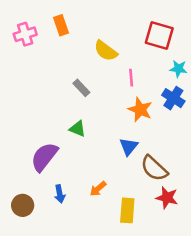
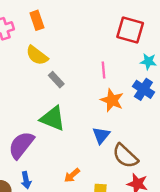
yellow semicircle: (106, 51) -> (37, 55), moved
green triangle: (78, 129) -> (53, 118), size x1.6
blue arrow: (60, 194) -> (26, 180), moved

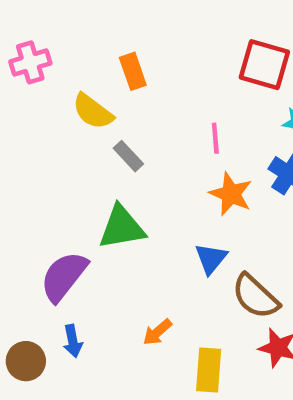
orange rectangle: (37, 20) -> (133, 71), moved
green triangle: (53, 118) -> (122, 227), turned -32

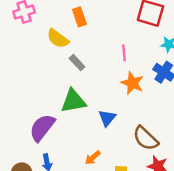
blue triangle: (211, 259) -> (107, 118), moved

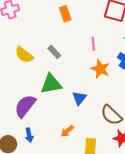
orange rectangle: (79, 17) -> (65, 14), moved
yellow semicircle: (58, 38) -> (24, 55), moved

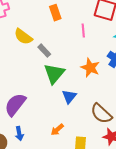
pink line: (93, 44) -> (83, 31), moved
yellow semicircle: (24, 55) -> (23, 37), moved
green triangle: (51, 84) -> (54, 74), moved, turned -40

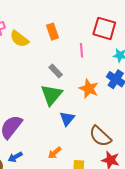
yellow semicircle: (23, 37) -> (19, 39), moved
gray rectangle: (44, 51) -> (56, 71), moved
blue arrow: (19, 134) -> (15, 157), turned 72

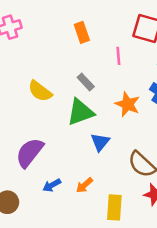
yellow semicircle: (19, 39) -> (40, 91), moved
green triangle: (52, 95) -> (80, 112), turned 30
blue arrow: (15, 157) -> (52, 185), moved

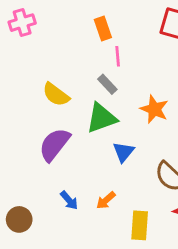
pink line: (118, 56) -> (118, 56), moved
purple semicircle: (30, 153) -> (54, 144), moved
blue arrow: (52, 185) -> (69, 200), turned -102

